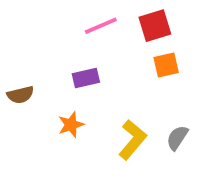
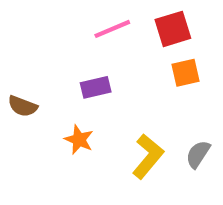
brown semicircle: (20, 95) -> (23, 106), turned 35
orange star: (71, 125) -> (79, 140), turned -30

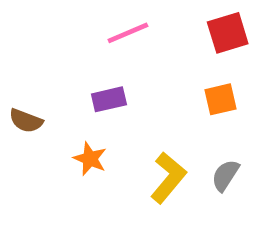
red square: (173, 29) -> (228, 33), moved
orange square: (185, 73) -> (221, 99), moved

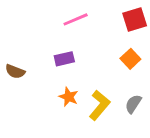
orange square: (221, 99) -> (130, 59), turned -30
orange star: (90, 159) -> (69, 97), moved

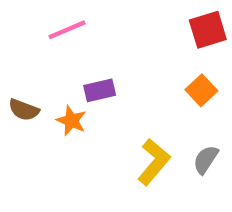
pink line: (76, 19) -> (67, 30), moved
orange star: (69, 97) -> (71, 121), moved

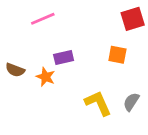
orange square: (201, 90) -> (117, 55), moved, turned -36
yellow L-shape: (154, 162) -> (98, 103), turned -64

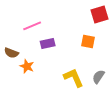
pink line: (43, 19) -> (32, 26), moved
orange star: (46, 77) -> (27, 66), moved

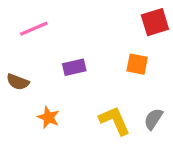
pink line: (32, 26) -> (34, 29), moved
orange star: (27, 66) -> (48, 117), moved

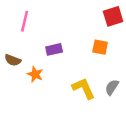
pink line: (34, 29) -> (25, 21), turned -54
orange star: (48, 117) -> (35, 74), moved

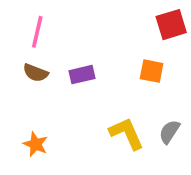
brown semicircle: (13, 60) -> (36, 73), moved
orange star: (35, 74) -> (36, 144), moved

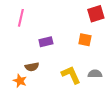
brown semicircle: (36, 73) -> (32, 67), moved, turned -32
gray semicircle: (169, 132) -> (95, 74), turned 56

